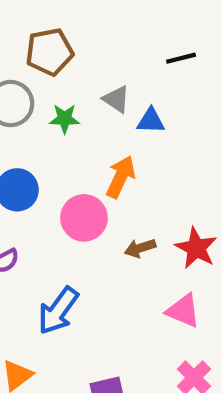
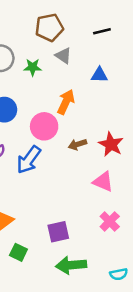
brown pentagon: (49, 52) -> (49, 27), moved
blue triangle: (151, 121) -> (99, 75), moved
blue arrow: (58, 311) -> (29, 160), moved

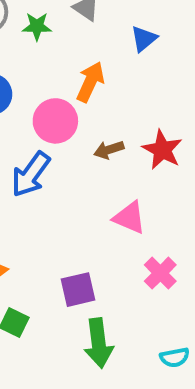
blue triangle: (99, 75) -> (144, 39), turned -42
pink triangle: (103, 182) -> (129, 218), moved
green arrow: (71, 265) -> (99, 343), turned -92

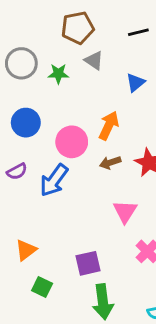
orange arrow: (90, 82) -> (109, 126), moved
pink triangle: (129, 218) -> (125, 211), turned 40

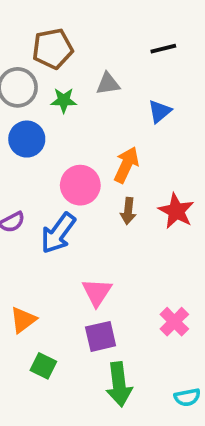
brown pentagon: (78, 28) -> (53, 49), moved
gray triangle: (94, 60) -> (108, 84), turned -42
blue circle: (26, 123) -> (27, 139), moved
brown arrow: (110, 163) -> (128, 211), turned -66
pink triangle: (125, 211) -> (97, 292), moved

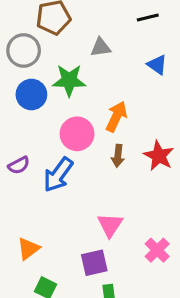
green star: (64, 100) -> (69, 80), moved, size x1.5
blue triangle: (160, 111) -> (157, 65), moved, turned -45
pink triangle: (97, 292) -> (110, 225), moved

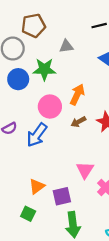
brown arrow: (118, 156) -> (78, 122), turned 56
pink triangle: (110, 225) -> (85, 170), moved
orange triangle: (28, 249) -> (37, 186), moved

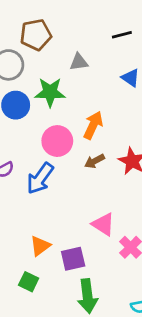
pink triangle: (85, 170) -> (103, 224), turned -30

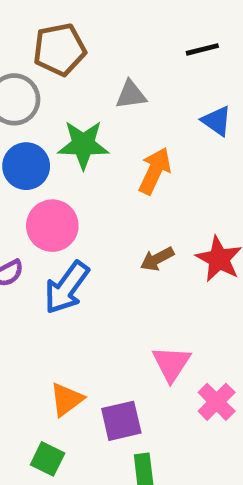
orange arrow: (93, 125) -> (155, 171), moved
pink circle: (57, 141) -> (52, 226), moved
pink triangle: (103, 224) -> (171, 364), turned 30

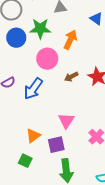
pink circle: (52, 226) -> (47, 59), moved
pink triangle: (171, 364) -> (66, 121), moved

